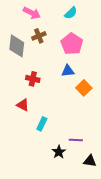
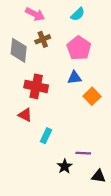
red cross: (33, 79) -> (36, 86), size x1.5

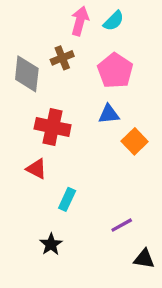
pink arrow: (35, 14) -> (80, 21), moved, turned -102
purple line: (83, 153) -> (122, 225), turned -32
black star: (65, 166) -> (51, 244), moved

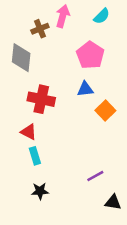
cyan semicircle: (114, 21) -> (102, 16), moved
brown cross: (62, 58) -> (40, 29), moved
cyan rectangle: (67, 199) -> (35, 156), moved, turned -42
black star: (51, 244) -> (40, 191), turned 30

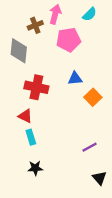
pink pentagon: (90, 55) -> (69, 40), moved, turned 30
purple line: (95, 176) -> (90, 147), moved
black triangle: (113, 202) -> (100, 178), turned 40

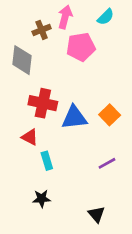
blue triangle: (75, 78) -> (74, 118), moved, size x1.5
cyan rectangle: (31, 137) -> (47, 161), moved
purple line: (90, 147) -> (107, 163), moved
black triangle: (100, 178) -> (96, 214), moved

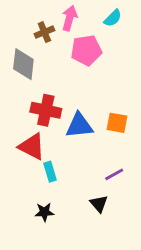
orange square: (110, 115) -> (117, 123), turned -36
red triangle: (30, 137) -> (32, 147), size x1.5
black triangle: (96, 214) -> (99, 204), moved

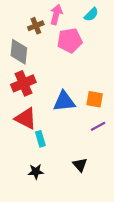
red cross: (46, 110) -> (23, 83), moved, turned -35
purple line: (114, 174) -> (98, 126), moved

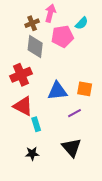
cyan semicircle: (91, 14) -> (82, 23), moved
gray diamond: (19, 52) -> (35, 46), moved
purple line: (98, 126) -> (75, 113), moved
black triangle: (80, 165) -> (72, 148), size x1.5

